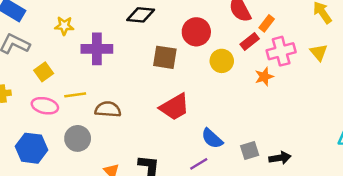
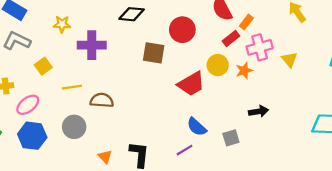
yellow triangle: (319, 52) -> (289, 59), moved
yellow circle: (222, 61) -> (218, 65), moved
pink ellipse: (45, 106) -> (28, 105), moved, turned -50
red trapezoid: (175, 107) -> (191, 84), moved
black arrow: (280, 158) -> (259, 111), moved

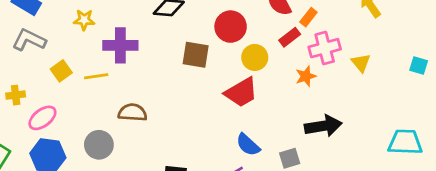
yellow circle: (218, 65) -> (255, 57), moved
yellow line: (72, 87) -> (96, 76), moved
black arrow: (259, 111) -> (323, 126), size x1.5

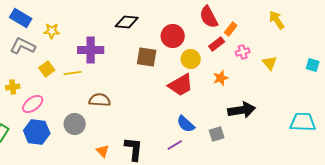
yellow star: (84, 20) -> (52, 31), moved
pink cross: (325, 48) -> (243, 52), size x0.6
orange star: (306, 76) -> (221, 78), moved

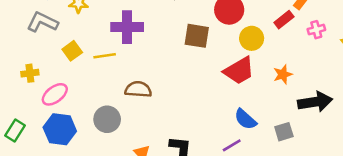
orange star: (221, 78) -> (283, 74), moved

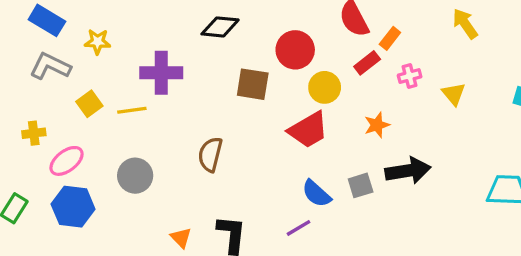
orange star: (283, 74) -> (377, 125), moved
brown semicircle: (138, 89) -> (210, 154), moved, turned -80
gray circle: (107, 119) -> (135, 176), moved
gray square: (284, 132) -> (361, 185), moved

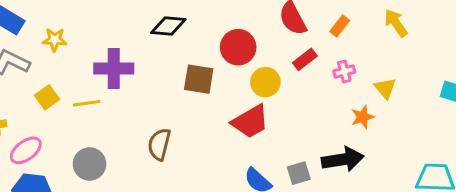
orange rectangle: (390, 38) -> (340, 26), moved
orange star: (377, 125) -> (362, 117), moved

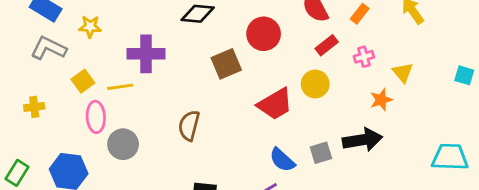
brown square: (199, 79) -> (226, 64), turned -32
yellow circle: (265, 82) -> (315, 84), moved
pink ellipse: (26, 150) -> (96, 117), moved, turned -56

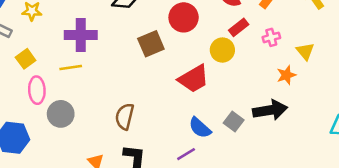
yellow circle: (315, 84) -> (222, 50), moved
yellow line: (120, 87) -> (71, 68), moved
brown semicircle: (189, 126) -> (125, 116), moved
gray square: (321, 153) -> (234, 121), turned -36

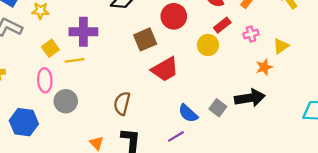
yellow triangle: (305, 51) -> (281, 46), turned 35
yellow square: (26, 59) -> (50, 48), moved
red trapezoid: (194, 79) -> (165, 69), moved

